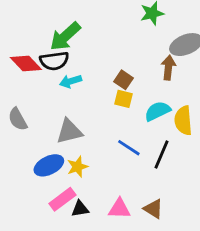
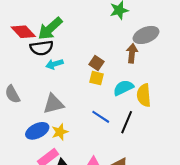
red diamond: (26, 64) -> (23, 32), moved

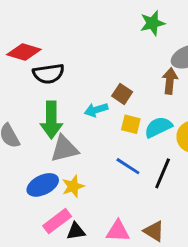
green arrow: (50, 29) -> (51, 120), moved, turned -48
red diamond: (23, 32) -> (24, 52), turned -30
cyan arrow: (54, 64) -> (96, 110), moved
yellow square: (96, 78) -> (131, 124), moved

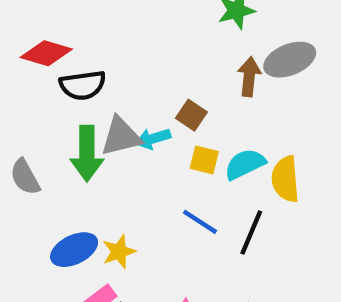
brown arrow: (170, 81) -> (249, 77), moved
gray triangle: (64, 149) -> (121, 136), moved

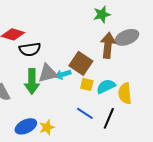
brown arrow: (249, 77) -> (108, 45), size x1.4
brown square: (191, 115) -> (81, 63), size x1.6

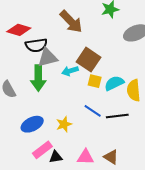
brown arrow: (108, 45) -> (71, 22), moved, turned 130
gray triangle: (48, 73) -> (48, 58), moved
black line: (109, 118) -> (117, 116), turned 60
yellow star: (47, 127) -> (64, 124), moved

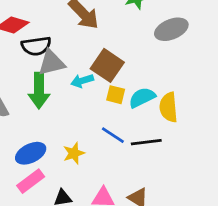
pink rectangle: (42, 150) -> (31, 181), moved

